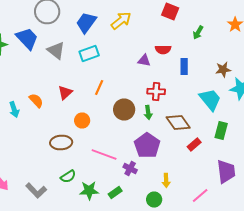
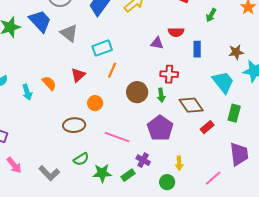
cyan rectangle: (89, 54) -> (102, 48), moved
purple cross: (130, 168) -> (143, 160), moved

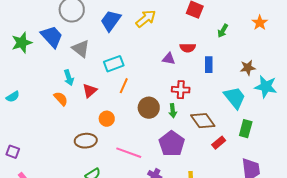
cyan arrow: (27, 92) -> (69, 78), moved

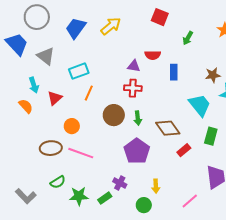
red cross: (181, 90) -> (133, 88), moved
pink line: (129, 153) -> (81, 153), moved

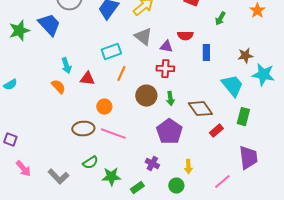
gray triangle: (46, 56) -> (143, 37), moved
red triangle: (55, 98) -> (87, 79), turned 49
green rectangle: (105, 198) -> (137, 188), moved

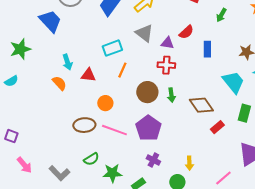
green star: (19, 31) -> (20, 49), moved
red semicircle: (185, 36) -> (186, 32), turned -42
purple pentagon: (169, 132) -> (148, 128), moved

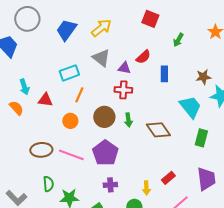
orange circle: (105, 103) -> (70, 121), moved
red rectangle: (217, 127) -> (168, 178), moved
green semicircle: (91, 159) -> (48, 184), turned -63
purple cross: (153, 160) -> (110, 185), turned -32

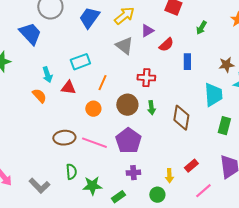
purple triangle: (124, 68) -> (147, 31), moved, turned -40
cyan rectangle: (69, 73) -> (80, 62), moved
cyan trapezoid: (190, 107) -> (213, 95), turned 35
brown diamond: (158, 130) -> (181, 118), turned 45

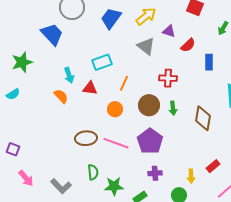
purple triangle: (147, 31) -> (169, 31), turned 48

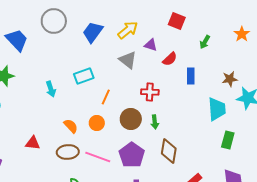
blue trapezoid: (52, 34) -> (17, 40), moved
red triangle: (90, 88) -> (33, 143), moved
orange semicircle: (61, 96) -> (71, 126), moved
brown diamond: (203, 118) -> (169, 151), moved

